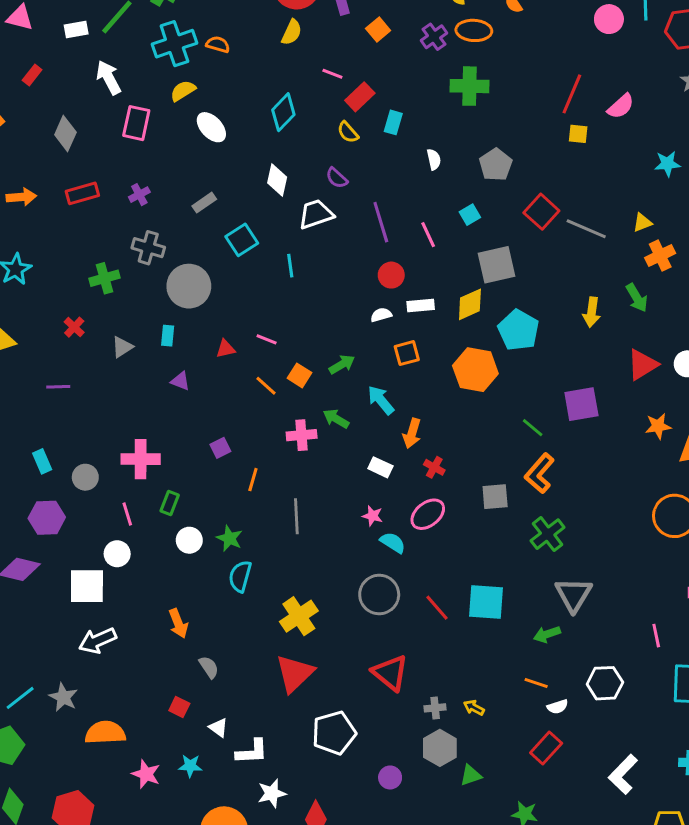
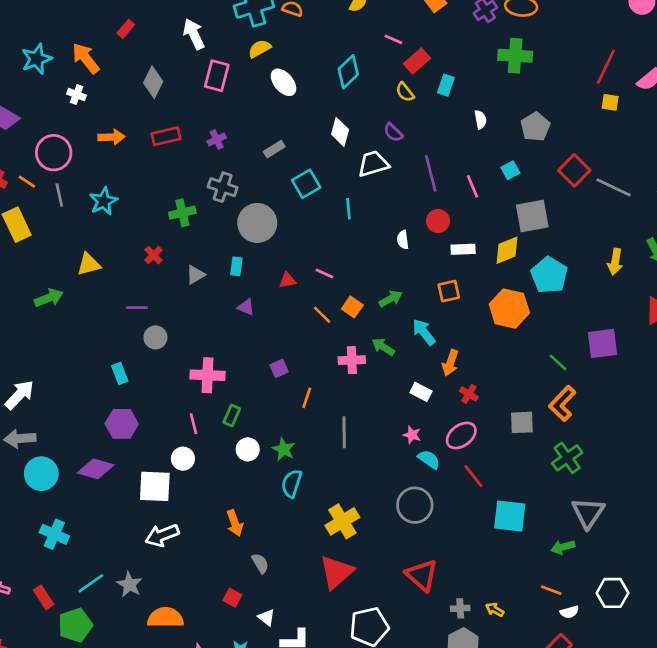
white semicircle: (381, 315) -> (403, 240), moved, turned -84
gray circle: (85, 477) -> (155, 337), moved
red line: (437, 608) -> (474, 476), moved

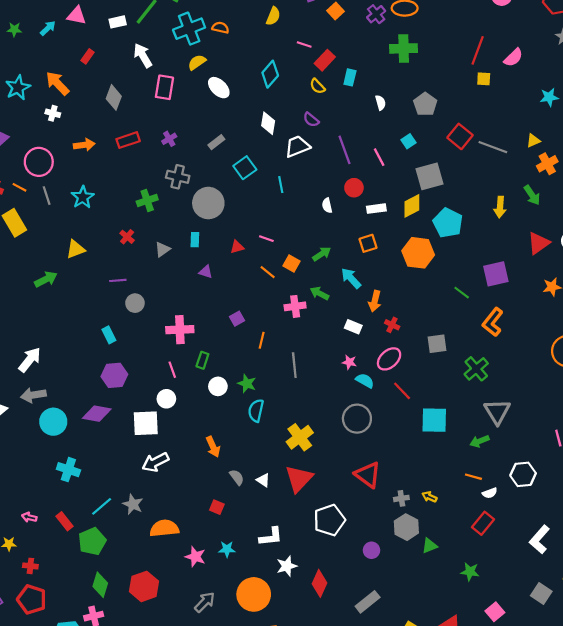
orange L-shape: (562, 404) -> (493, 322), moved
white triangle: (266, 618) -> (263, 480), moved

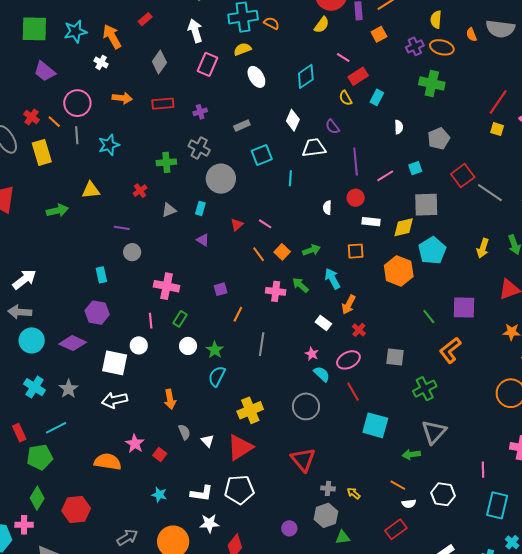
pink line: (379, 157) -> (385, 176), turned 72
red triangle: (237, 247) -> (237, 225), turned -40
gray star: (133, 504) -> (68, 389), moved
white pentagon: (329, 520) -> (239, 490), moved
pink star: (195, 557) -> (135, 444), moved

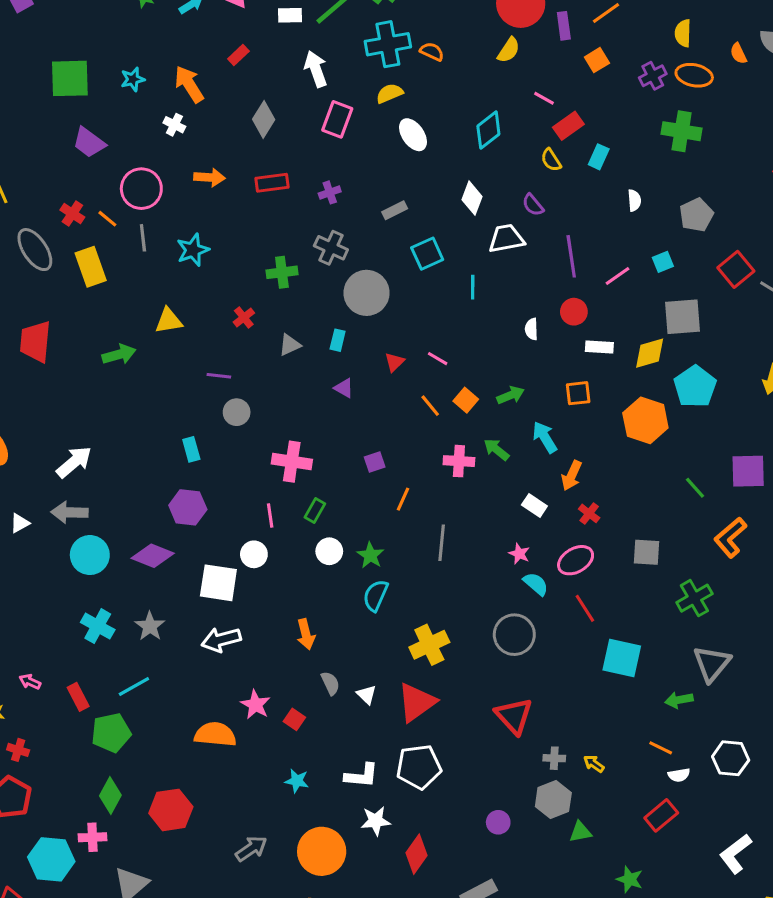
cyan star: (75, 31) -> (133, 79), size x0.7

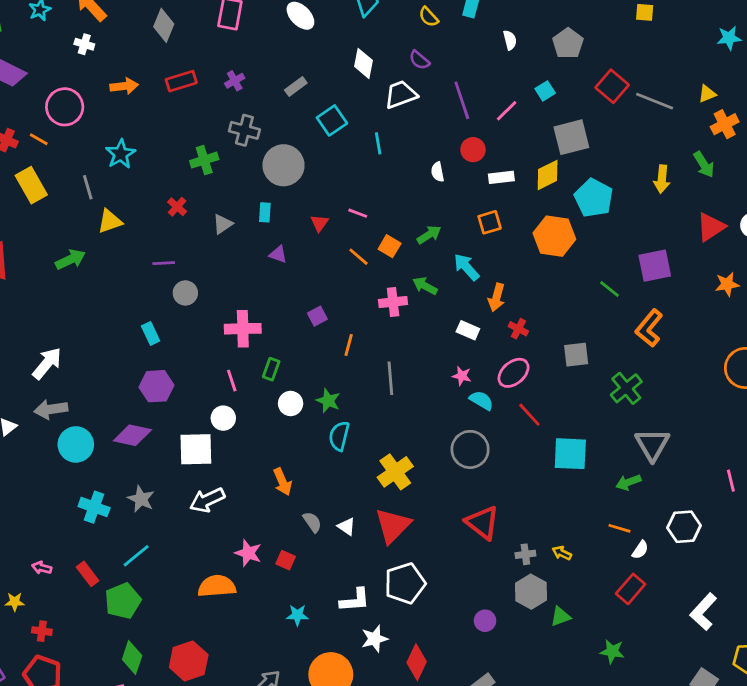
gray line: (143, 238) -> (88, 187), moved
white semicircle: (679, 775) -> (640, 550), turned -36

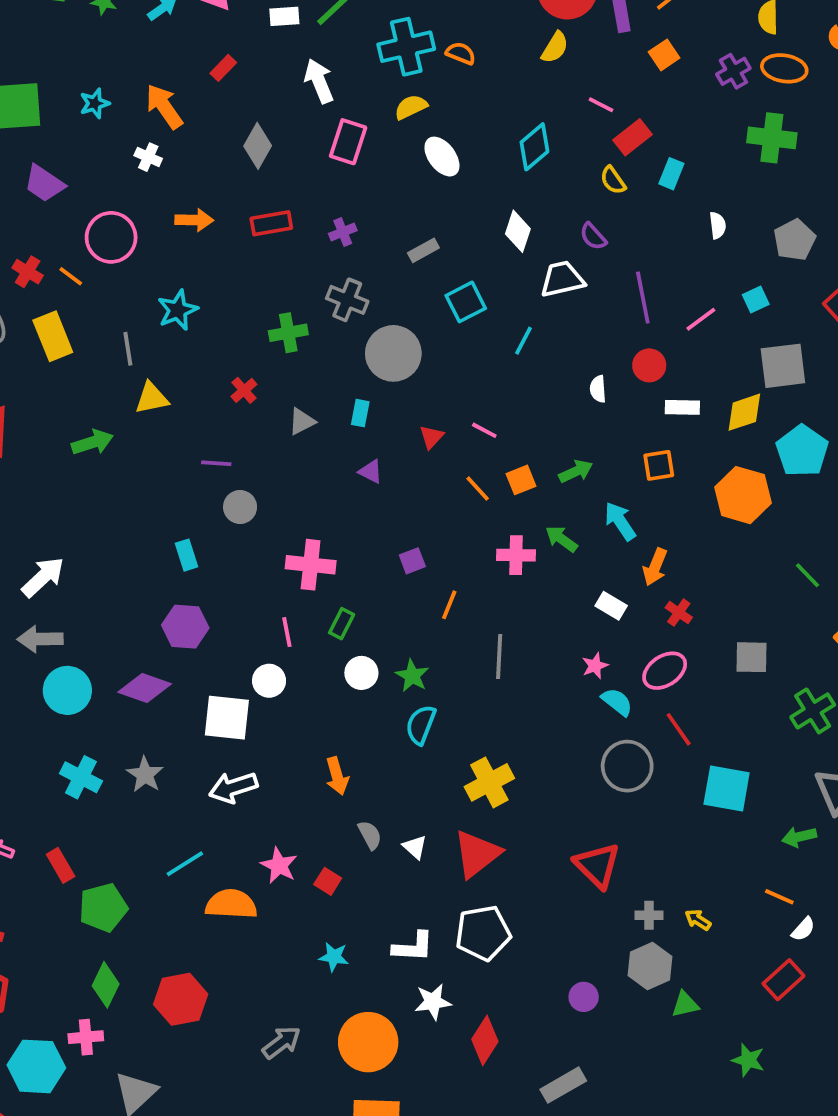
cyan line: (378, 143) -> (523, 341), turned 30
orange square: (390, 246) -> (521, 480), turned 30
pink star: (462, 376) -> (595, 666), turned 30
gray circle: (470, 449) -> (627, 766), moved
cyan line: (136, 556) -> (185, 864), moved

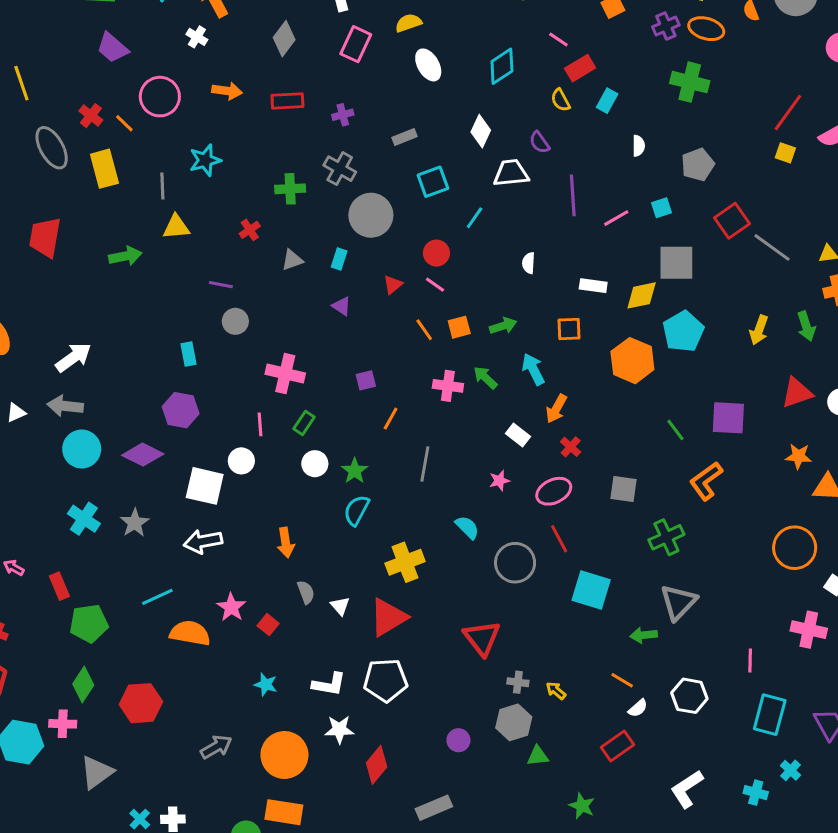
red circle: (649, 365) -> (436, 253), moved
cyan semicircle: (617, 702) -> (467, 527), moved

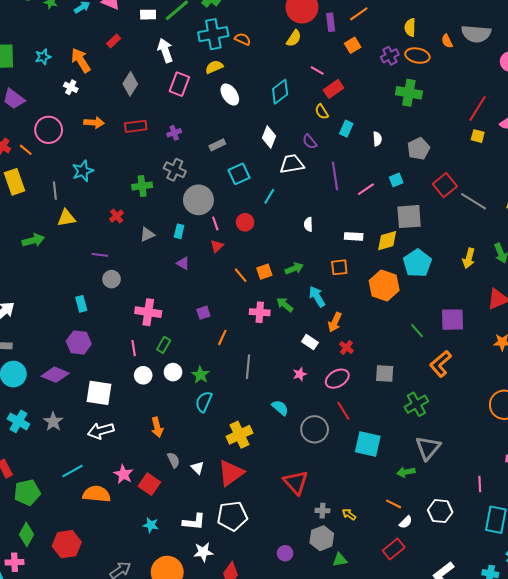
cyan rectangle: (607, 101) -> (346, 129), moved
pink line: (435, 285) -> (215, 223), moved, turned 40
white circle: (241, 461) -> (143, 375), moved
red square: (268, 625) -> (149, 484), size x1.5

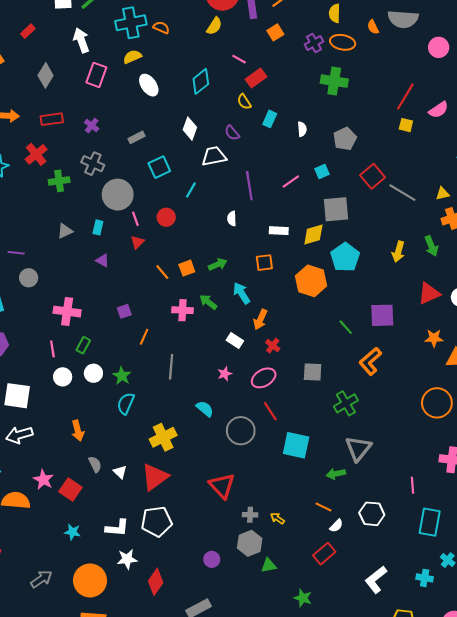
purple cross: (174, 133) -> (92, 125), turned -32
purple line: (335, 176) -> (249, 186), moved
red cross: (117, 216) -> (36, 154), moved, size x1.5

